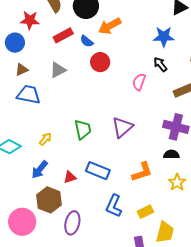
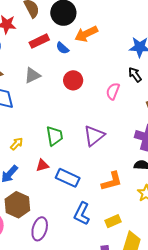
red circle: (100, 62) -> (73, 80), moved
red triangle: (70, 177) -> (42, 165), moved

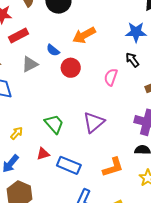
orange arrow: (86, 34) -> (84, 35), moved
red rectangle: (39, 41) -> (19, 36), moved
blue semicircle: (62, 48) -> (53, 50), moved
green trapezoid: (54, 136) -> (54, 124), turned -30

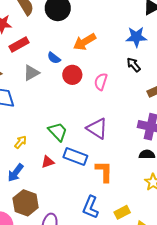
pink semicircle: (111, 77) -> (101, 82), moved
purple triangle: (94, 122) -> (97, 128), turned -45
blue rectangle: (69, 165) -> (75, 157), moved
orange L-shape: (113, 167) -> (104, 171), moved, turned -70

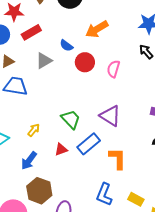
blue rectangle: (75, 157) -> (89, 144), turned -60
yellow rectangle: (122, 212) -> (136, 199), turned 56

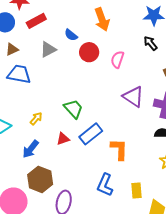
orange arrow: (97, 29) -> (102, 19), turned -80
purple triangle: (110, 116) -> (133, 97), moved
yellow rectangle: (136, 199) -> (136, 191), turned 56

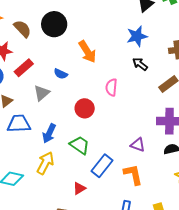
red circle: (89, 52) -> (85, 108), moved
purple triangle: (133, 97) -> (138, 145), moved, size x0.7
yellow arrow: (36, 119) -> (45, 163), size x1.6
red triangle: (63, 139) -> (79, 188), moved
blue arrow: (31, 149) -> (49, 133), moved

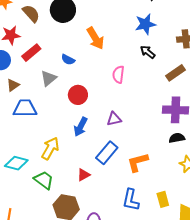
red circle: (85, 108) -> (78, 95), moved
blue arrow: (49, 133) -> (81, 127), moved
green trapezoid: (80, 145) -> (44, 180), moved
purple triangle: (138, 145) -> (114, 119), moved, turned -35
orange L-shape: (133, 174) -> (138, 162), turned -95

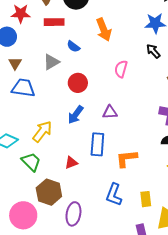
red rectangle: (31, 53) -> (54, 22), moved, turned 30
brown triangle: (13, 85) -> (15, 63), turned -32
blue rectangle: (107, 153) -> (97, 144), turned -45

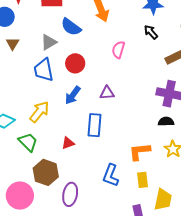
blue semicircle: (73, 46) -> (71, 27), size x1.5
blue trapezoid: (23, 88) -> (44, 70), moved, turned -110
orange L-shape: (127, 159) -> (140, 152), moved

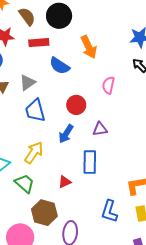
gray triangle: (49, 42) -> (27, 83), moved
red circle: (75, 63) -> (76, 105), moved

